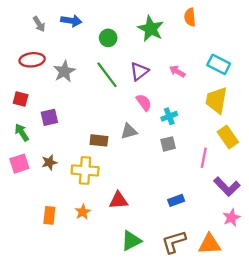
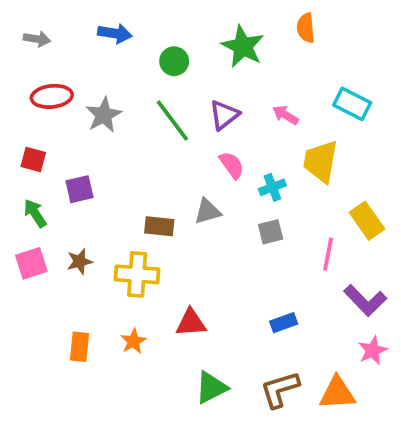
gray arrow: (39, 24) -> (37, 39), moved, turned -49
yellow trapezoid: (216, 100) -> (321, 161), moved

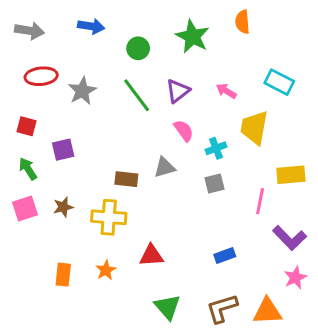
gray arrow: (37, 39) -> (29, 31), size x1.4
yellow rectangle: (367, 221) -> (291, 175), turned -60
green triangle: (211, 388) -> (168, 307), turned -44

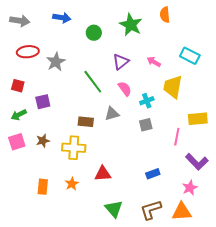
green line: (137, 95) -> (93, 82), moved
green arrow: (28, 169) -> (19, 115), turned -84
pink star: (295, 278) -> (190, 188), moved

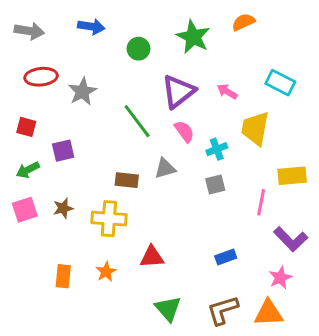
orange semicircle: (165, 15) -> (243, 22), turned 70
purple triangle: (121, 62) -> (178, 92), size x1.4

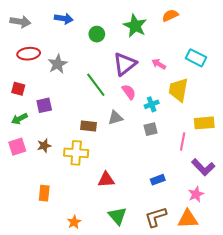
orange star: (106, 272) -> (74, 222), moved

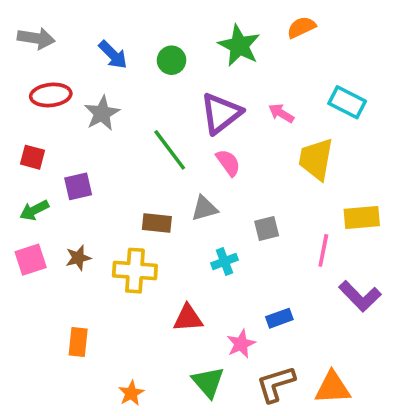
blue arrow: (64, 19) -> (113, 55), moved, turned 36
cyan cross: (152, 104) -> (225, 261), moved
pink star: (196, 194) -> (241, 344), moved

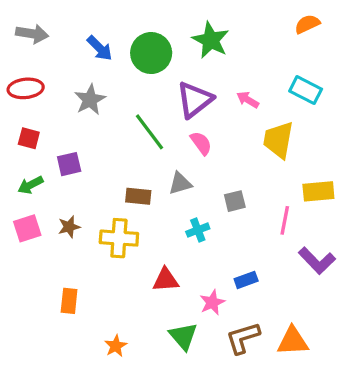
orange semicircle: (301, 27) -> (307, 24), moved
green circle: (172, 60) -> (151, 53), size x1.6
red ellipse: (51, 95) -> (26, 88), moved

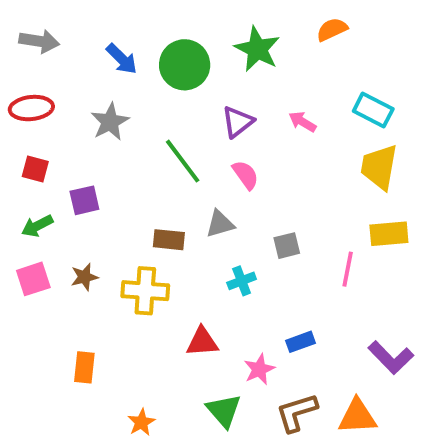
orange semicircle: (307, 24) -> (332, 29), moved
purple triangle: (195, 100) -> (238, 122), size x0.7
yellow trapezoid: (278, 140) -> (379, 167), moved
purple L-shape: (317, 261) -> (391, 358), moved

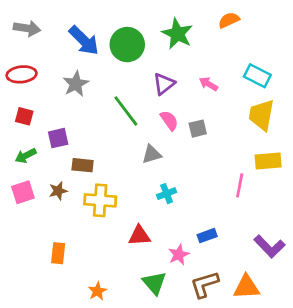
blue arrow: (122, 59) -> (84, 40), size x1.4
brown rectangle: (169, 240) -> (83, 165), moved
gray square: (287, 246) -> (198, 129), moved

